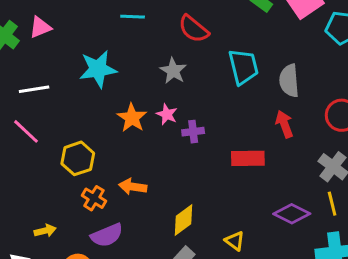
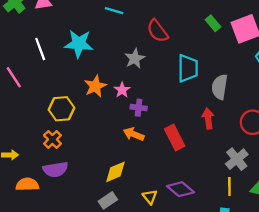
white line: (34, 89) -> (40, 49), moved, turned 65
yellow hexagon: (78, 158) -> (61, 109), moved
red rectangle: (248, 158) -> (175, 137), turned 50
orange arrow: (133, 187) -> (134, 134), moved
purple diamond: (292, 214) -> (181, 189), moved

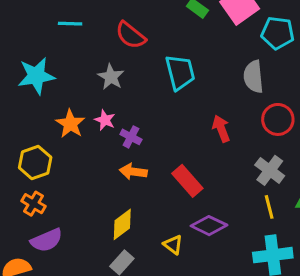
gray semicircle: (220, 87) -> (253, 77), moved
purple cross: (139, 108) -> (131, 137), turned 35
red rectangle: (175, 137) -> (187, 181), moved

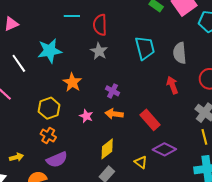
red semicircle: (131, 35) -> (100, 25), moved, turned 50
gray semicircle: (253, 77) -> (180, 53), moved
pink star: (105, 120) -> (86, 116), moved

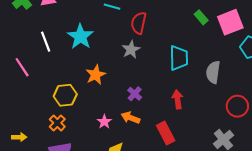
cyan star: (50, 51) -> (80, 37), turned 30
red arrow: (172, 85) -> (178, 99), moved
pink star: (86, 116) -> (104, 122), moved

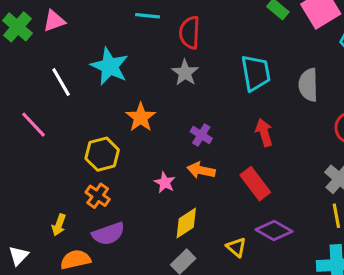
yellow arrow: (19, 137) -> (59, 225), moved, turned 120

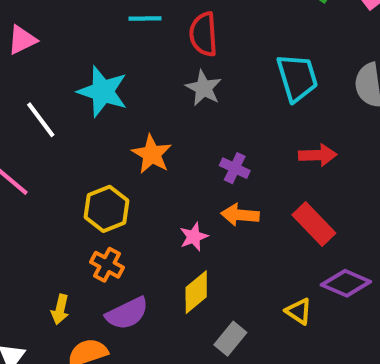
red arrow: (264, 133) -> (318, 155), turned 112
pink star: (165, 182) -> (194, 237), turned 30
yellow diamond: (186, 223) -> (196, 292), moved

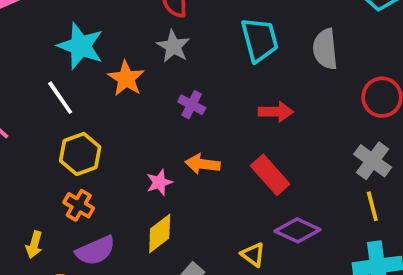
white line: (41, 120) -> (60, 98), moved
orange star: (152, 154) -> (126, 78), moved
purple cross: (235, 168) -> (192, 105), moved

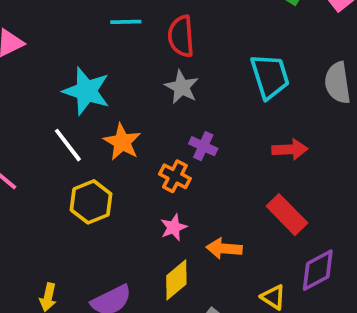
orange star: (126, 78) -> (122, 142), moved
orange arrow: (203, 164) -> (224, 248), moved
orange cross: (79, 205) -> (175, 176), moved
purple diamond: (298, 230) -> (318, 270), turned -51

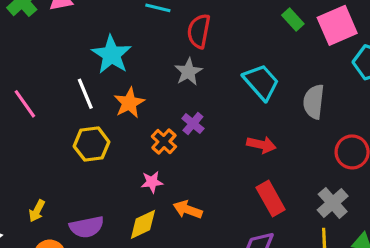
cyan trapezoid: (270, 76) -> (261, 82), turned -39
red rectangle: (287, 215) -> (271, 198), moved

